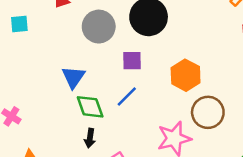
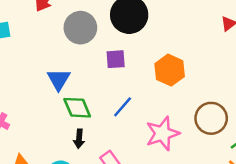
blue line: (127, 96) -> (123, 107), moved
brown circle: (208, 112) -> (211, 118), moved

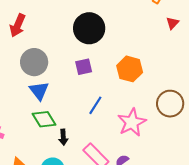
gray circle: (80, 28) -> (34, 62), moved
green diamond: (77, 108) -> (44, 119), moved

